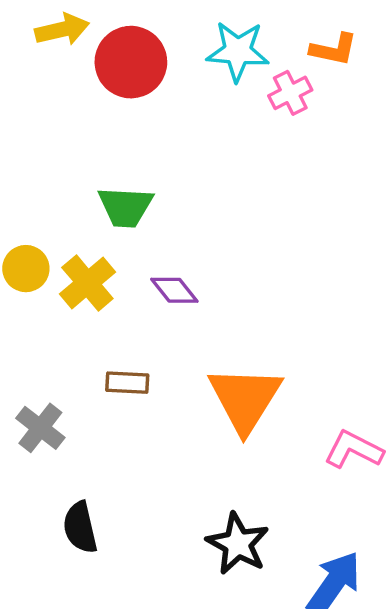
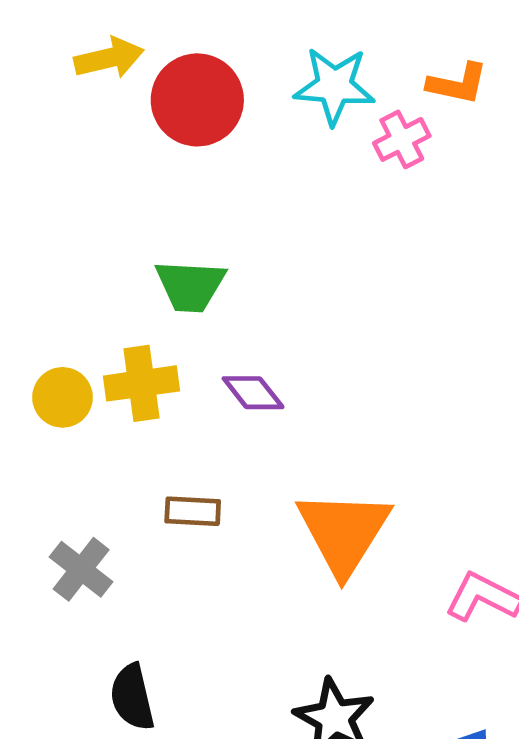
yellow circle: (26, 269) -> (63, 397), moved
yellow cross: (87, 283) -> (142, 383), turned 32

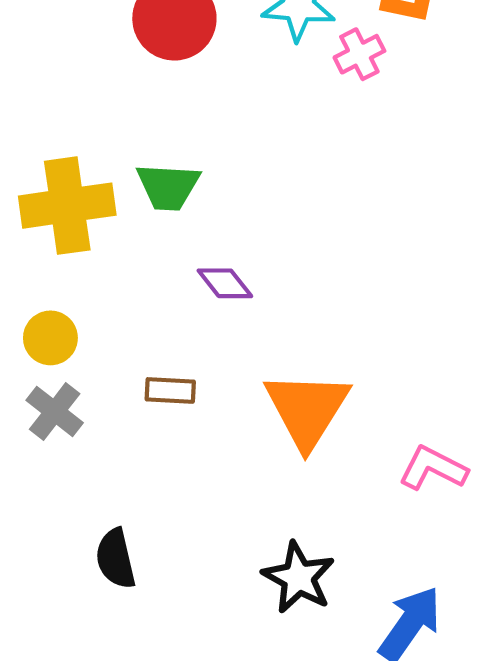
yellow cross: (142, 383) -> (67, 206), moved, size x1.4
yellow circle: (63, 397) -> (50, 338), moved
gray cross: (81, 569) -> (55, 412), moved

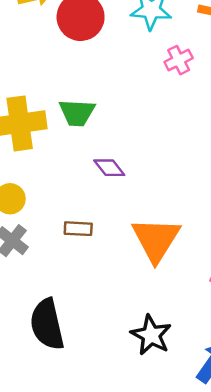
pink cross: (359, 54) -> (179, 60), moved
black semicircle: (116, 559) -> (47, 324), size x1.5

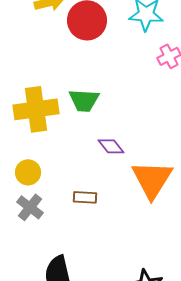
orange triangle: (156, 239) -> (152, 179), moved

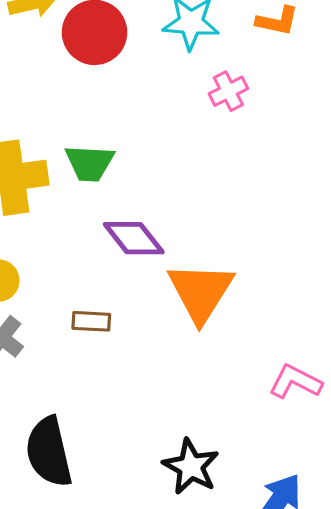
purple diamond: (111, 146) -> (134, 238), size x1.4

